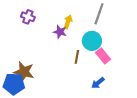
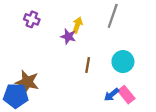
cyan circle: (92, 41) -> (123, 62), moved
pink rectangle: (103, 56) -> (126, 95), moved

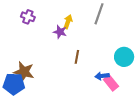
cyan circle: (123, 62) -> (124, 57), moved
blue arrow: (112, 95) -> (102, 76), moved, turned 32

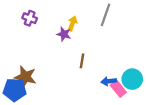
cyan circle: (124, 57) -> (132, 79), moved

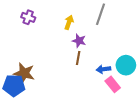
purple star: (64, 34) -> (79, 41), moved
cyan circle: (132, 79) -> (126, 65), moved
blue arrow: (109, 81) -> (104, 69), moved

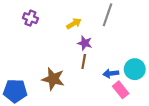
yellow arrow: (69, 22) -> (74, 24), turned 40
brown star: (24, 73) -> (53, 79), moved

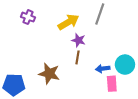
yellow arrow: (74, 24) -> (68, 22), size x1.5
pink rectangle: (121, 90) -> (112, 84), turned 35

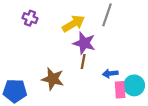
purple star: (79, 40) -> (84, 43), size x1.5
cyan circle: (125, 65) -> (134, 85), moved

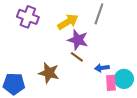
purple cross: (30, 18) -> (28, 17), size x1.5
brown line: (83, 62) -> (77, 57), turned -64

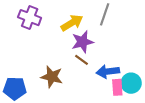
purple star: (78, 40) -> (82, 42), turned -30
blue arrow: (102, 68) -> (108, 71), size x1.5

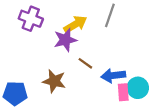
purple star: (82, 42) -> (65, 40), moved

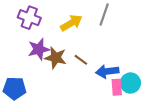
purple star: (65, 40) -> (39, 49), moved
brown star: (54, 81) -> (56, 58), moved

